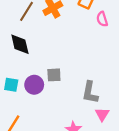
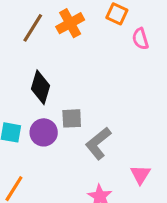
black diamond: (20, 44) -> (41, 87), moved, turned 30
gray L-shape: (90, 92) -> (98, 143), moved, turned 40

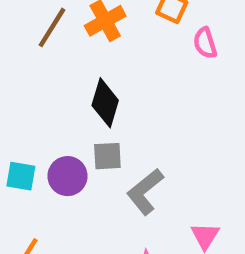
black diamond: (41, 87) -> (105, 103), moved

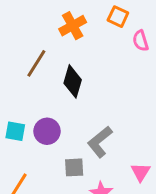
brown line: (52, 27) -> (36, 63), moved
gray square: (107, 156) -> (74, 167), moved

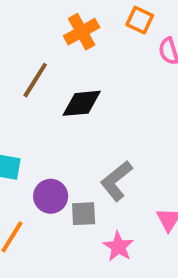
black diamond: (73, 81) -> (82, 103), turned 68
purple circle: (47, 131) -> (51, 196), moved

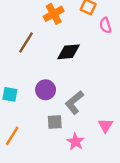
black diamond: (82, 103) -> (69, 52), moved
purple circle: (51, 196) -> (46, 90), moved

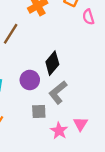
black diamond: (69, 52) -> (52, 63), moved, turned -45
pink triangle: (105, 126) -> (80, 124), moved

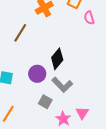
gray L-shape: (58, 92) -> (62, 85), turned -95
gray square: (39, 112) -> (45, 102), turned 32

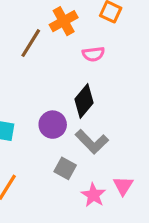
pink semicircle: (89, 18) -> (93, 54), moved, turned -80
brown line: (20, 33) -> (31, 43), moved

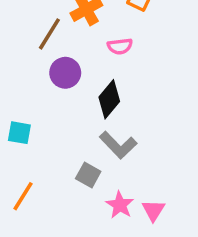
purple circle: (53, 125) -> (65, 73), moved
pink triangle: (123, 186) -> (153, 210), moved

